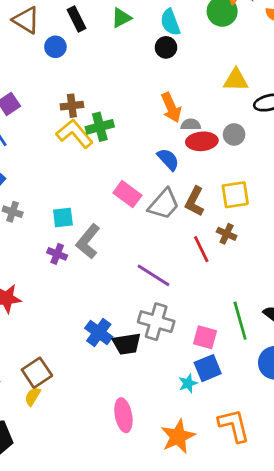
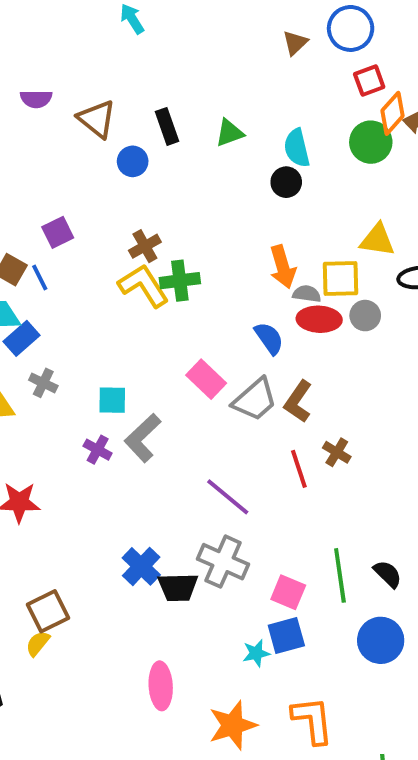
brown cross: (72, 106) -> (145, 246), turned -30
yellow square: (235, 195) -> (340, 279), moved

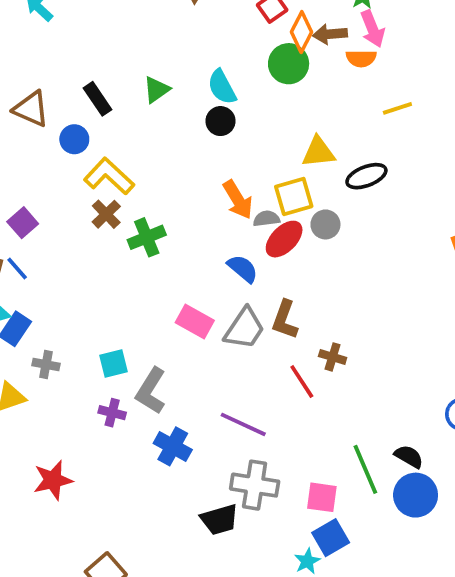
yellow L-shape: (144, 286) -> (109, 176), moved
red ellipse: (319, 319) -> (284, 239), turned -33
blue cross: (141, 566) -> (173, 446), moved
blue circle: (381, 640) -> (416, 495), moved

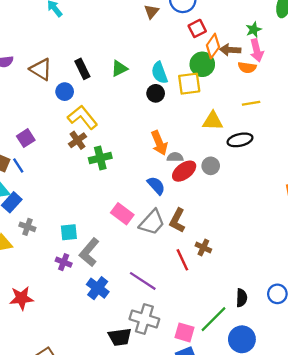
yellow line: (397, 108) -> (251, 103), moved
yellow square: (294, 196) -> (189, 84), moved
black semicircle: (409, 456) -> (242, 298), moved, turned 54
green line: (365, 469) -> (214, 319), turned 60

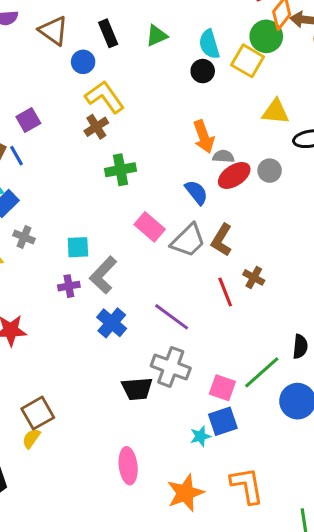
yellow square: (189, 84) -> (248, 61), turned 35
green cross: (100, 158) -> (120, 170), moved
purple cross: (64, 262) -> (69, 286), turned -35

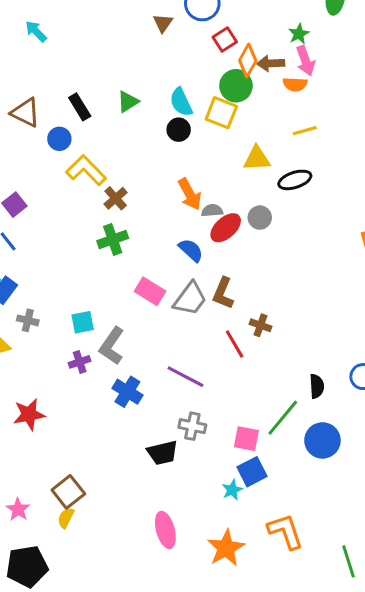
brown cross: (96, 127) -> (116, 198), moved
gray cross: (171, 367) -> (192, 426), size x0.7

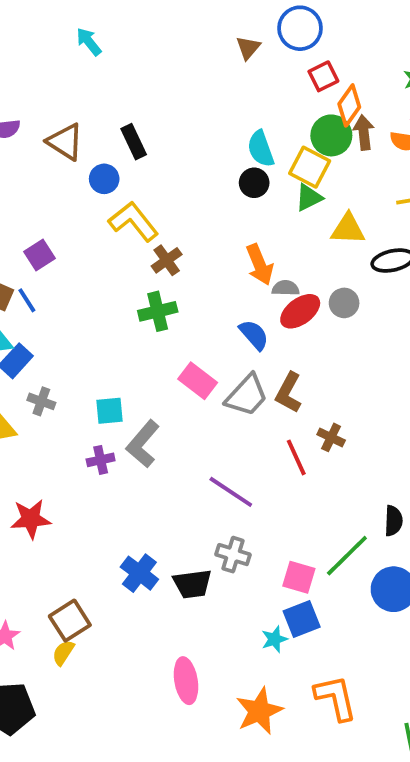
brown arrow: (271, 63) -> (364, 132), moved, turned 80
green triangle: (128, 102) -> (309, 198), moved
blue cross: (127, 392) -> (139, 573), moved

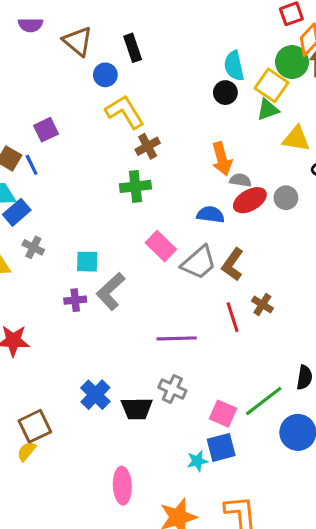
blue semicircle: (254, 335) -> (210, 215), turned -48
purple line: (231, 492) -> (177, 338), turned -42

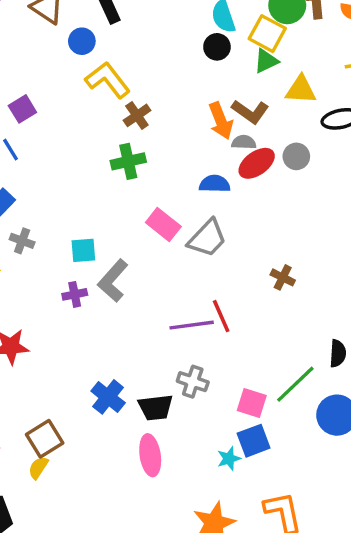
brown L-shape: (233, 264) -> (250, 112), moved, turned -84
red line: (233, 317) -> (221, 316), moved
pink ellipse: (122, 486) -> (150, 455), moved

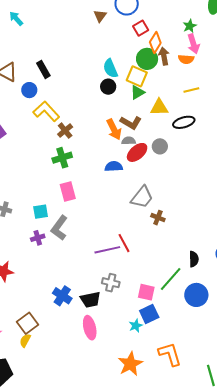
pink rectangle: (163, 224) -> (68, 191), moved, turned 42
gray trapezoid: (207, 238) -> (142, 197), moved

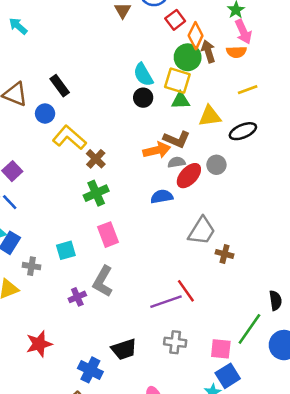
green triangle: (137, 92) -> (181, 100), turned 35
orange arrow: (114, 129) -> (157, 150), turned -70
cyan square: (41, 212) -> (66, 250), moved
blue cross: (62, 296) -> (90, 370), moved
black trapezoid: (90, 300) -> (124, 349), moved

